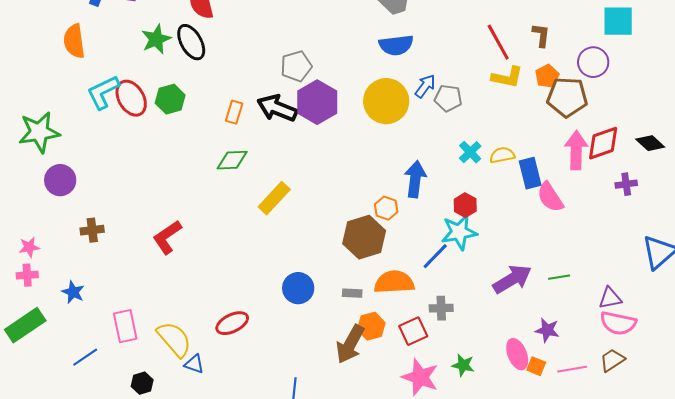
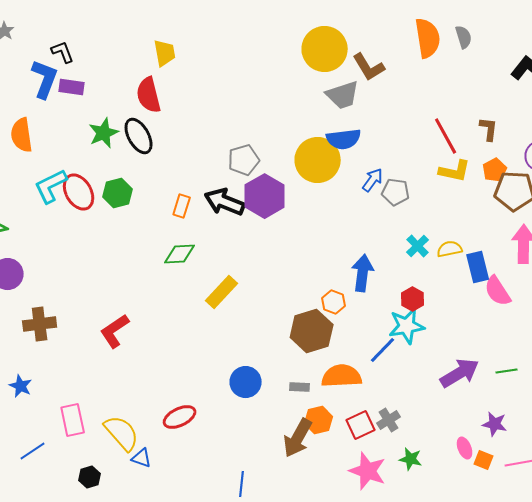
yellow circle: (386, 101) -> (318, 160), moved
brown cross: (92, 230) -> (40, 324), size x1.4
gray cross: (441, 308) -> (389, 420), moved, turned -30
pink ellipse: (517, 354) -> (465, 448), size x0.7

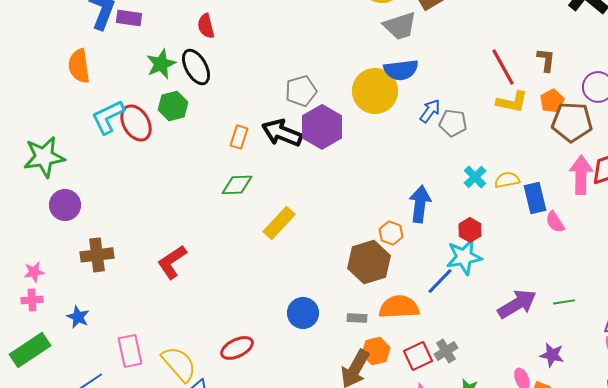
red semicircle: (149, 95) -> (206, 26), size x0.7
green hexagon: (118, 193) -> (173, 106), moved
pink semicircle: (498, 291) -> (555, 222), size x0.7

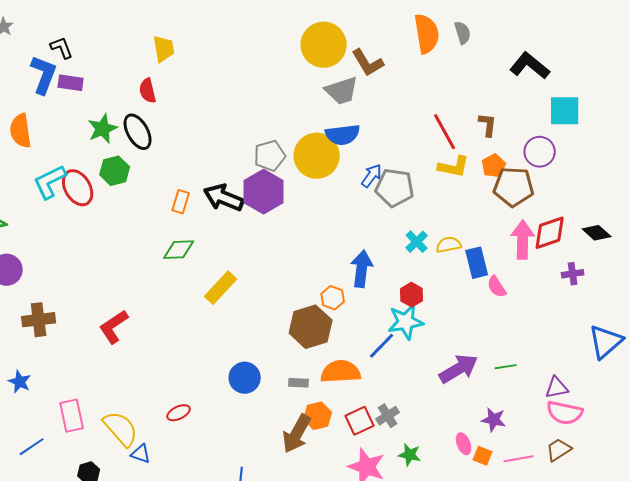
gray pentagon: (301, 91) -> (270, 156), moved
gray pentagon: (453, 123) -> (395, 188), size x1.4
red ellipse: (237, 348) -> (179, 413), size x0.7

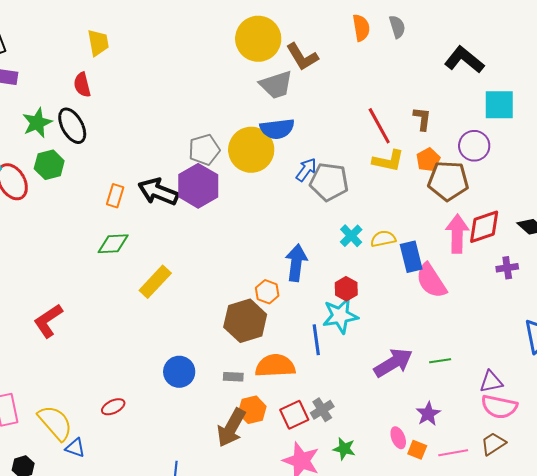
orange semicircle: (427, 34) -> (361, 28), size x0.7
pink semicircle: (497, 287) -> (431, 281), size x1.6
blue line: (382, 346) -> (316, 340), turned -52
purple star: (494, 420) -> (428, 414), turned 30

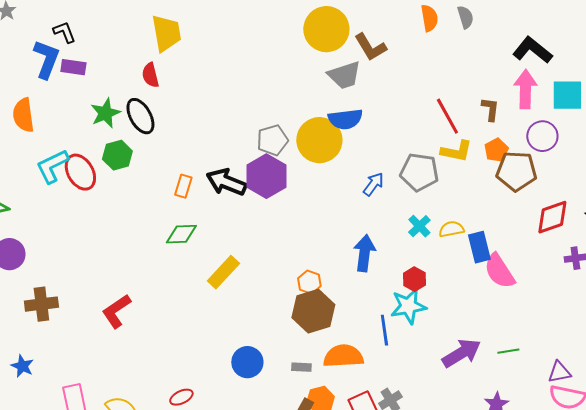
yellow trapezoid: (98, 43) -> (166, 33), size x1.4
blue arrow: (306, 170) -> (373, 184), moved
gray pentagon: (329, 182) -> (419, 172), moved
pink arrow: (457, 234) -> (525, 89), moved
orange hexagon: (267, 292) -> (309, 282), moved

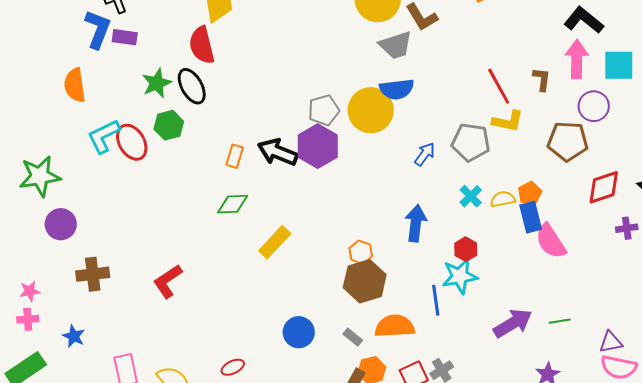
red semicircle: (150, 75) -> (202, 45), size x1.5
orange pentagon: (496, 150) -> (530, 193), moved
gray rectangle: (301, 367) -> (353, 337), turned 36

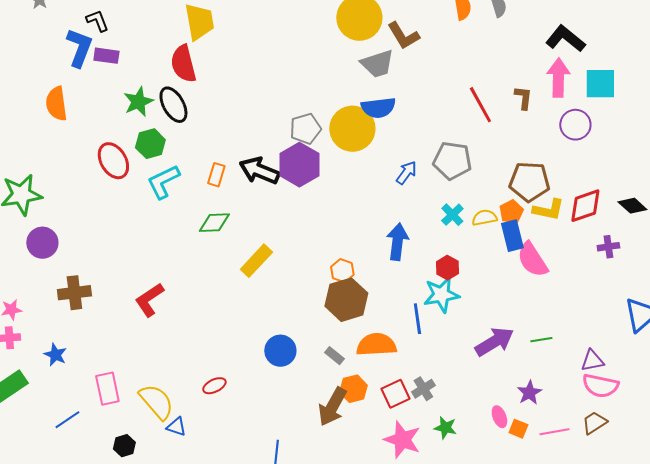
yellow L-shape: (508, 121) -> (548, 210), moved
cyan L-shape: (104, 136) -> (163, 182), moved
brown pentagon: (568, 141) -> (529, 182), moved

